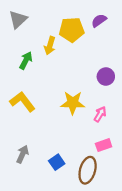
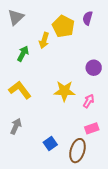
purple semicircle: (99, 21) -> (88, 18), turned -40
yellow pentagon: (72, 30) -> (63, 26), turned 30
gray arrow: (22, 154) -> (16, 126), moved

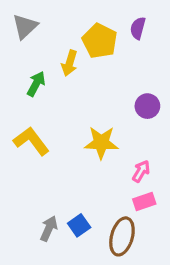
pink arrow: (89, 101) -> (141, 171), moved
gray arrow: (16, 126) -> (49, 229), moved

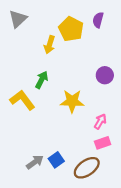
green arrow: (36, 84) -> (42, 80), moved
gray arrow: (49, 229) -> (35, 162), turned 30
brown ellipse: (122, 236) -> (87, 168), turned 40

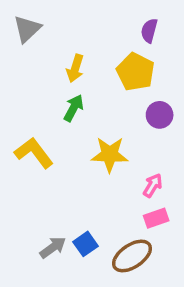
yellow pentagon: (71, 29) -> (135, 72), moved
green arrow: (42, 80) -> (74, 108), moved

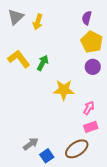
yellow arrow: (75, 68) -> (38, 22), moved
yellow pentagon: (135, 72) -> (92, 42), moved
yellow L-shape: (34, 153) -> (19, 59), moved
blue square: (86, 244) -> (47, 156), moved

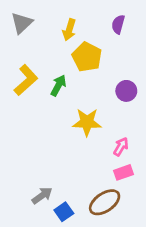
yellow arrow: (38, 22) -> (69, 30), moved
yellow pentagon: (92, 42) -> (87, 57), moved
yellow L-shape: (19, 59) -> (26, 80), turned 85

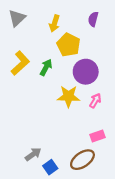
purple circle: (126, 91) -> (86, 72), moved, size x1.5
pink arrow: (121, 147) -> (95, 101), moved

